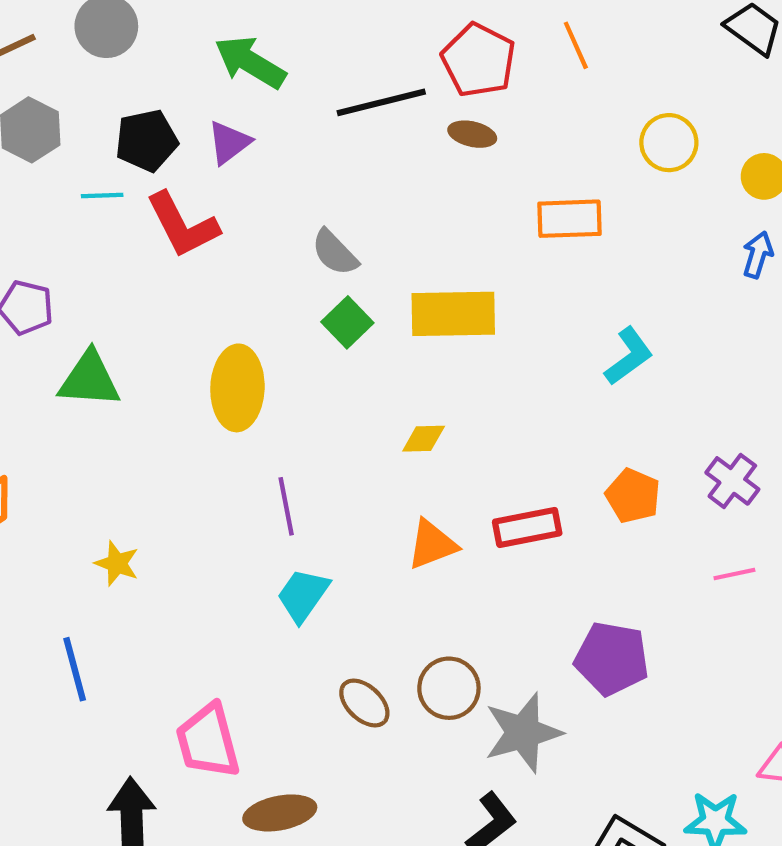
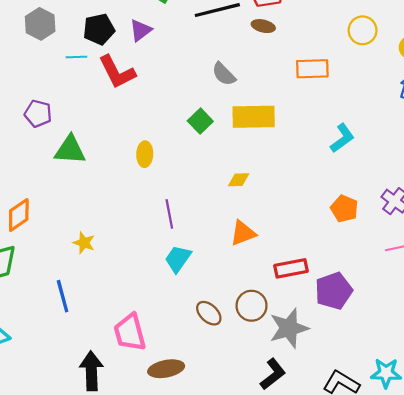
gray semicircle: (335, 253) -> (224, 74), moved
yellow ellipse: (237, 388) -> (145, 154), size x0.6
red rectangle: (527, 527) -> (291, 268), moved
purple pentagon: (612, 659) -> (334, 291), turned -30

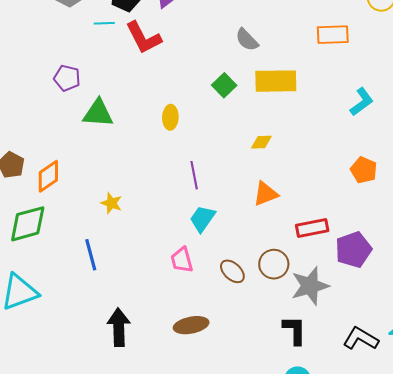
pink trapezoid: (130, 332) -> (182, 260), moved, size x0.7
black L-shape: (273, 374) -> (294, 330), turned -52

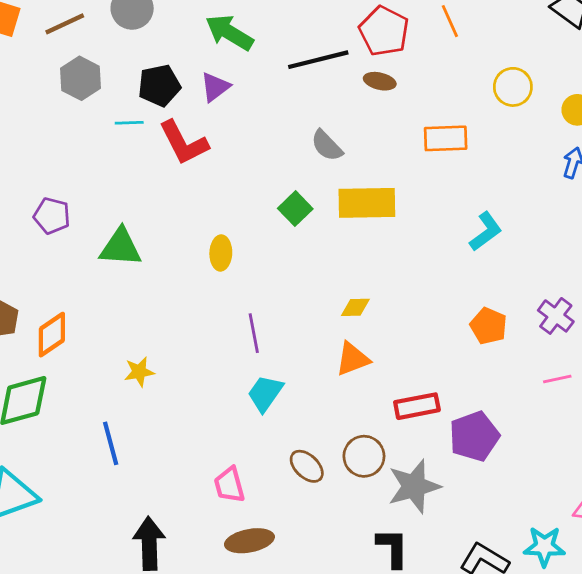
purple pentagon: (67, 78) -> (52, 216), moved
yellow diamond: (261, 142) -> (355, 307), moved
yellow star: (111, 203) -> (139, 372), turned -30
pink trapezoid: (182, 260) -> (229, 485), moved

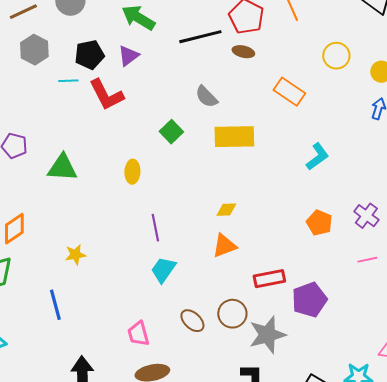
orange rectangle: (446, 138) -> (289, 92), turned 36
green square: (295, 209) -> (171, 132), moved

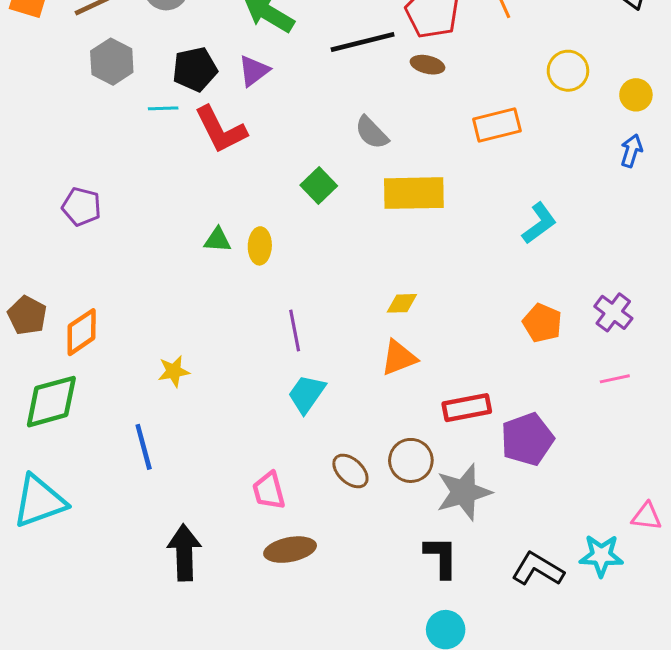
orange rectangle: (289, 92) -> (497, 125), turned -48
green triangle: (62, 168) -> (218, 240), moved, size x0.6

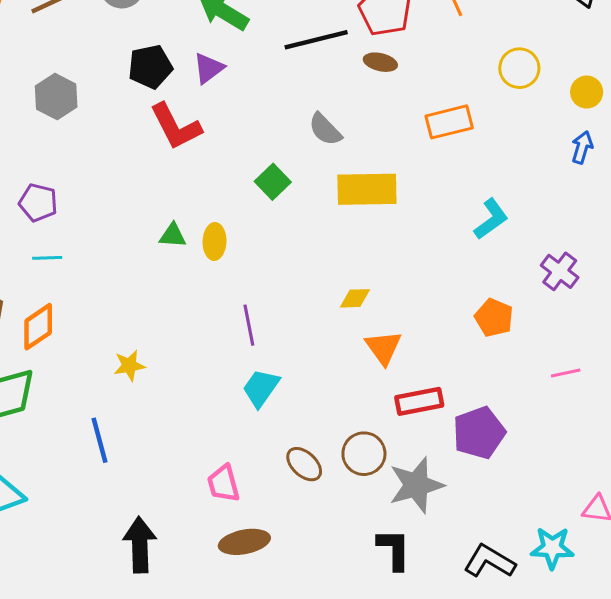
gray hexagon: (112, 62) -> (56, 97), moved
cyan line: (163, 108) -> (47, 258), moved
purple cross: (613, 312) -> (560, 271), moved
orange triangle: (399, 358) -> (383, 348), moved, turned -45

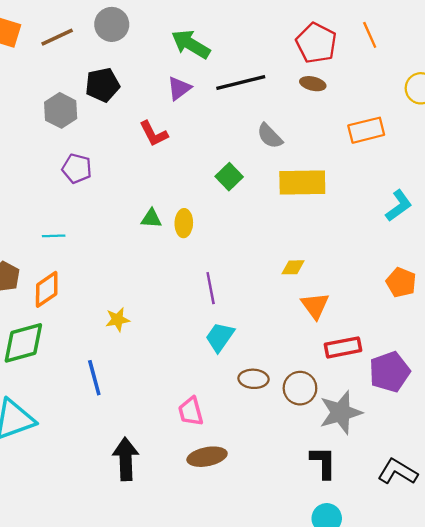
black line: (316, 40) -> (241, 83), moved
black pentagon: (150, 67) -> (102, 85), moved
red L-shape: (176, 126) -> (154, 134), size x0.7
purple pentagon: (38, 203) -> (77, 168), moved
brown ellipse: (304, 464) -> (254, 379), moved, turned -40

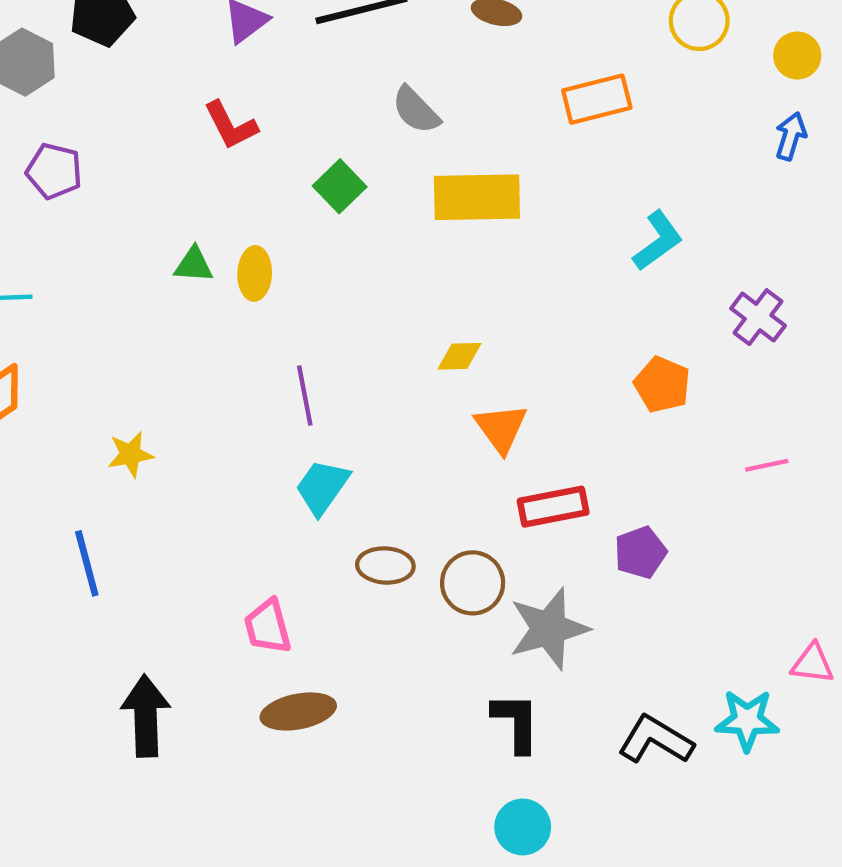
red L-shape: (154, 134) -> (231, 125), moved
purple pentagon: (389, 372) -> (640, 552), size x0.7

